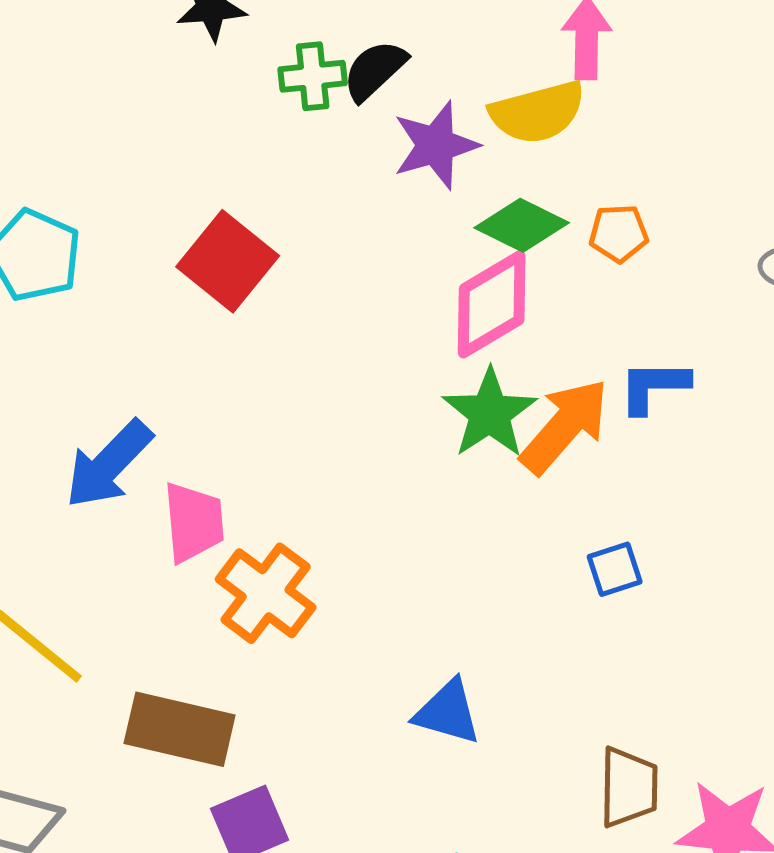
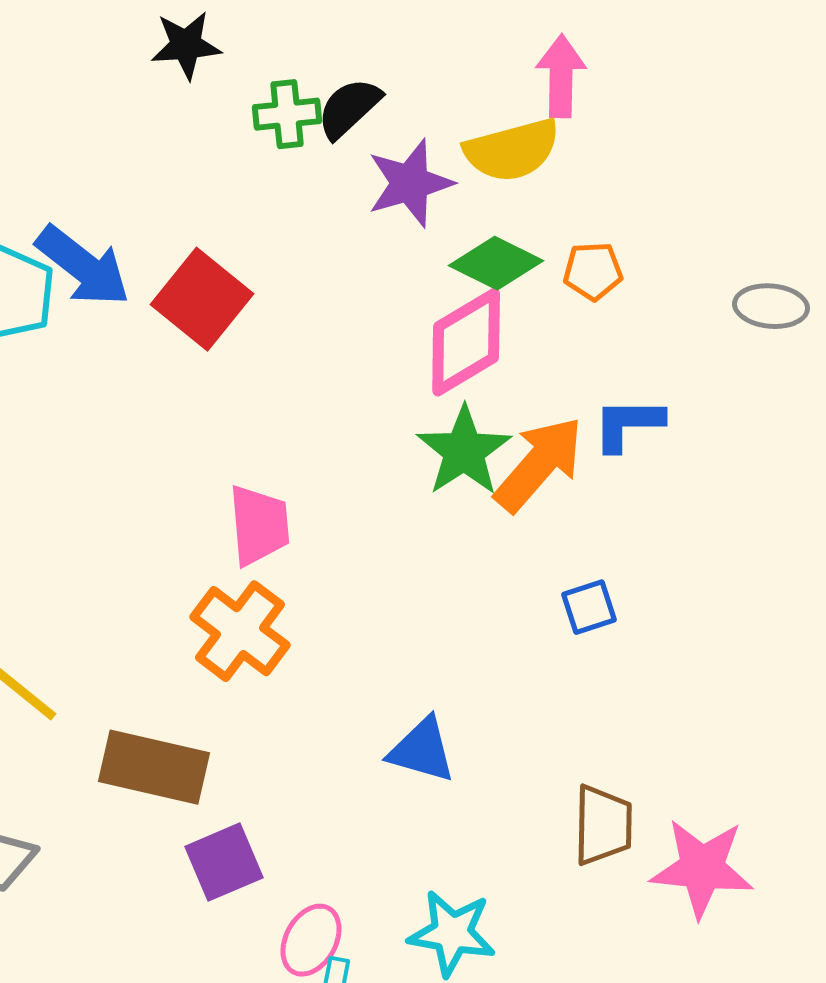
blue arrow: (109, 464) -> (83, 266), moved, turned -96
pink trapezoid: (194, 522) -> (259, 525), moved

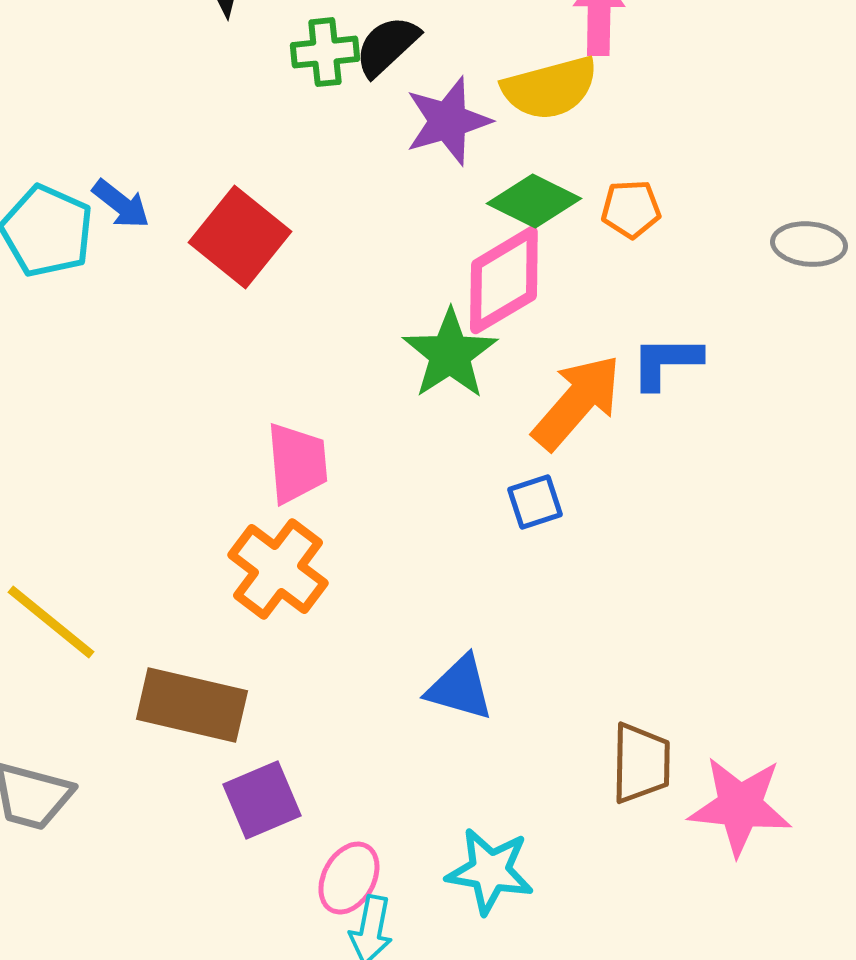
blue arrow: (83, 266) -> (121, 204), size x0.6
green star: (464, 451) -> (450, 354), moved
blue square: (589, 607) -> (535, 502), moved

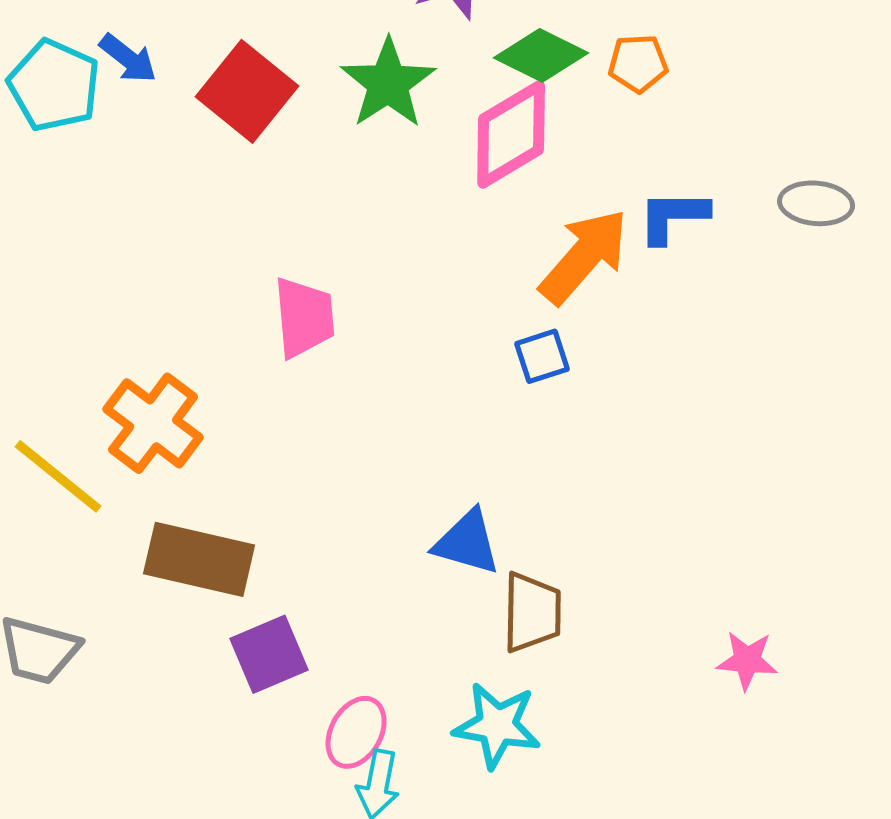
gray ellipse: (809, 244) -> (816, 203), moved
green star: (450, 354) -> (388, 83), moved
orange cross: (278, 569) -> (153, 423), moved
brown trapezoid: (641, 763) -> (532, 612), moved
pink star: (740, 806) -> (747, 660), size x0.6

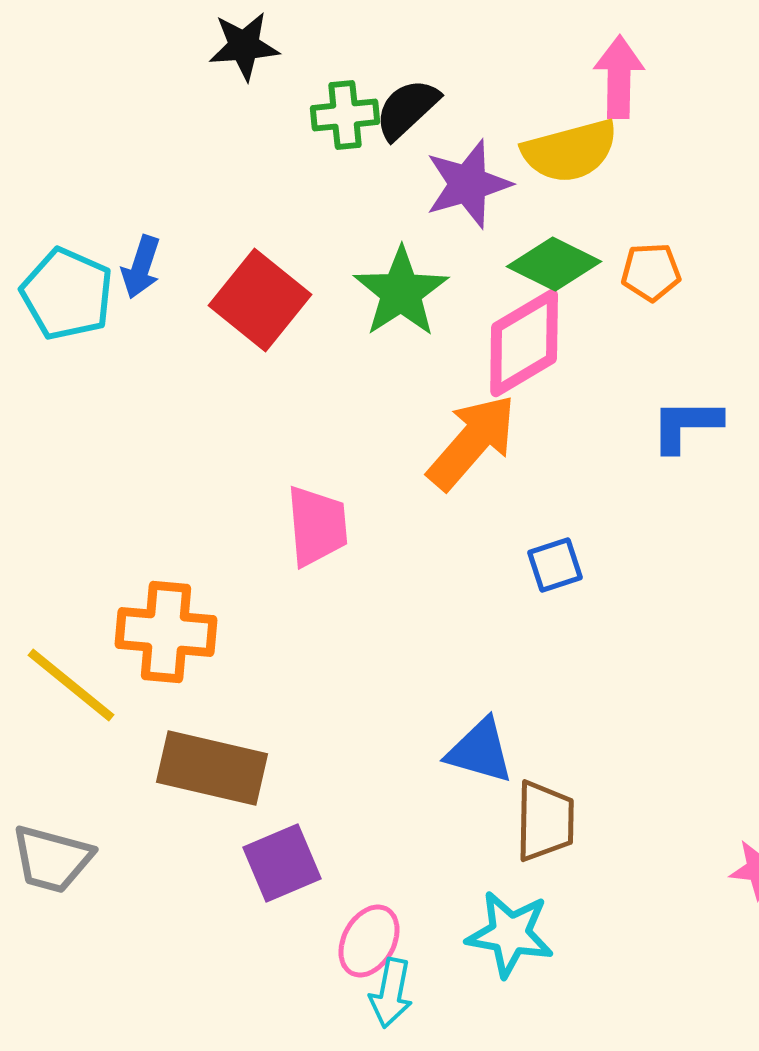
blue arrow: (128, 58) -> (141, 267), turned 70
orange arrow: (584, 256) -> (472, 442), moved
orange cross: (153, 423) -> (166, 632), turned -32

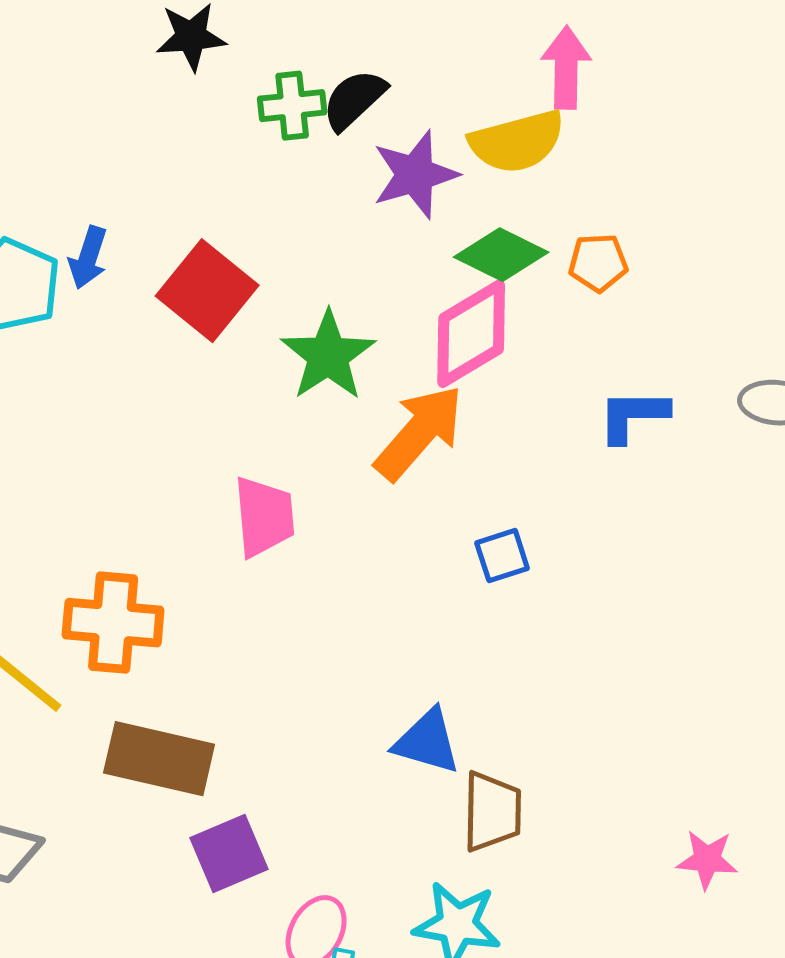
green star: (401, 292) -> (328, 356), moved

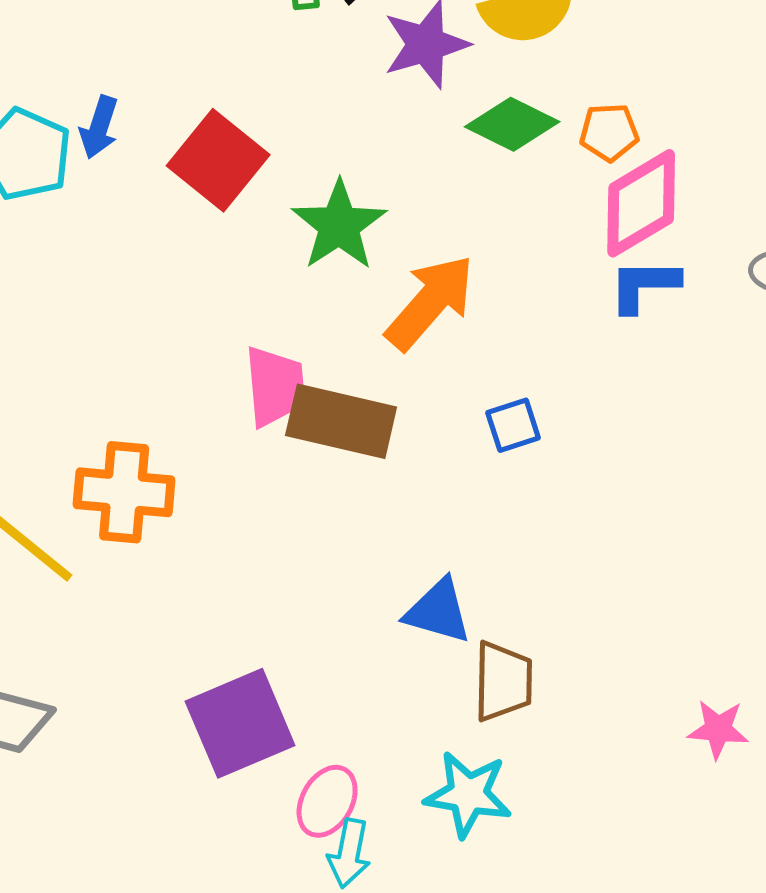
pink diamond: (471, 334) -> (641, 203), moved
brown rectangle: (159, 759) -> (341, 421), moved
purple square: (229, 854) -> (240, 723), size x1.4

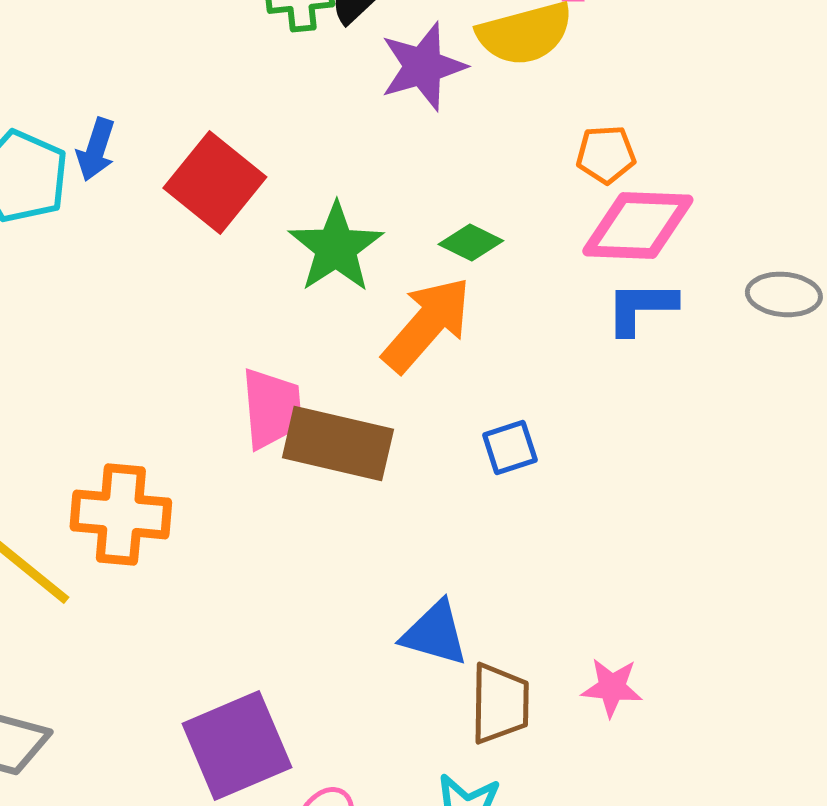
green diamond: (512, 124) -> (471, 242), moved, size x0.7
pink diamond: (641, 203) -> (638, 225), turned 33
pink star: (718, 729) -> (612, 687), moved

